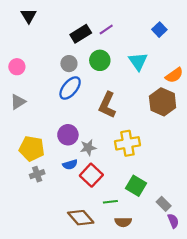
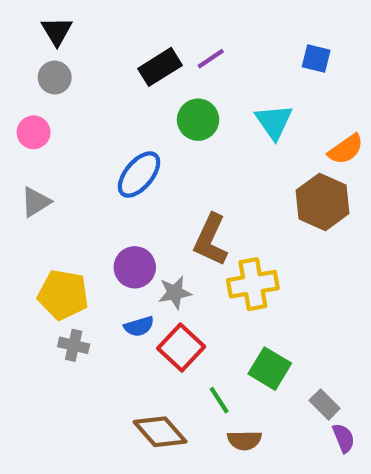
blue square: (159, 30) -> (316, 59), turned -32
gray circle: (69, 64) -> (55, 78), moved
brown L-shape: (107, 105) -> (211, 240), moved
gray cross: (37, 174) -> (74, 345), turned 32
green line: (110, 202) -> (219, 400), turned 64

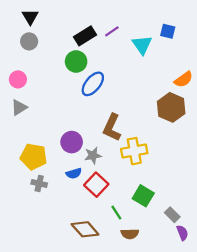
green circle: (198, 120) -> (76, 62), moved
cyan triangle: (274, 122) -> (142, 45), moved
pink circle: (34, 132) -> (18, 79), moved
blue ellipse: (139, 175) -> (93, 84), moved

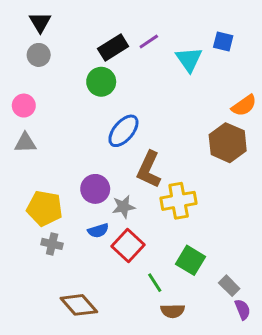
blue ellipse: (93, 84) -> (123, 131), moved
gray triangle: (19, 107) -> (25, 143), turned 30
brown diamond: (85, 229) -> (79, 305), moved

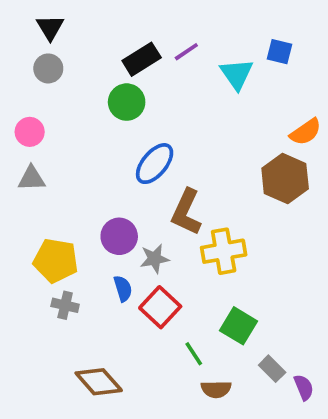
blue semicircle: (98, 231) -> (123, 289), turned -90
gray rectangle: (229, 286) -> (272, 369), moved

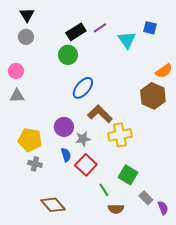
brown L-shape: (186, 212) -> (100, 114), turned 110

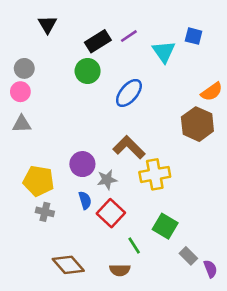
black triangle: (27, 15) -> (48, 24), moved
gray circle: (26, 37) -> (24, 68), moved
blue ellipse: (83, 88) -> (129, 93), moved
brown semicircle: (116, 209) -> (120, 270), moved

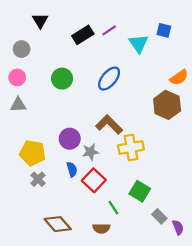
gray circle: (24, 68) -> (22, 49), moved
green circle: (88, 71) -> (62, 79), moved
gray cross: (45, 212) -> (38, 179), turned 32

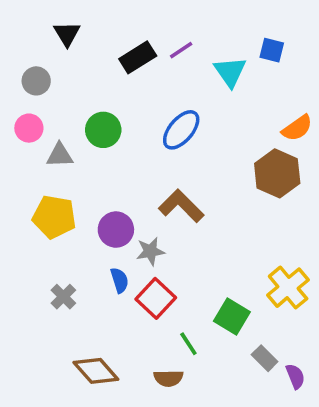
gray triangle: (18, 105) -> (60, 155), moved
yellow cross: (131, 147) -> (288, 288), moved, turned -30
yellow pentagon: (33, 153) -> (54, 217), moved

